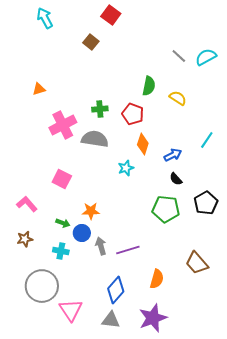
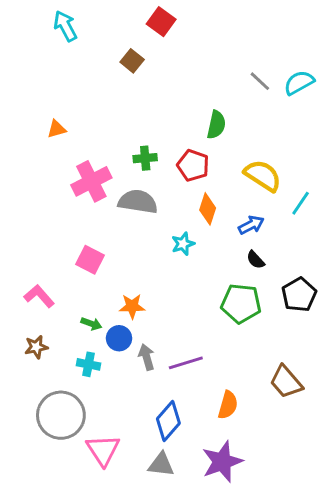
yellow semicircle: (178, 98) -> (263, 176), moved, size x1.5

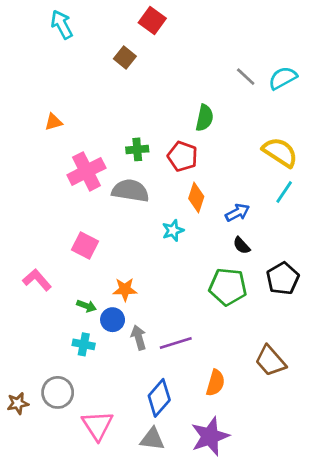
yellow semicircle: (263, 176) -> (280, 152), moved
brown star: (36, 347) -> (18, 403), moved
gray circle: (61, 415) -> (58, 392), size x0.7

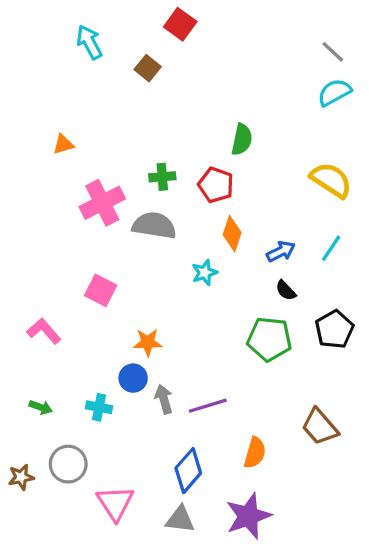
cyan arrow: (62, 25) -> (89, 42), moved
gray line: (246, 77) -> (333, 52), moved
cyan line: (284, 192) -> (331, 248), moved
green arrow: (86, 306) -> (41, 407), moved

